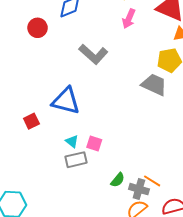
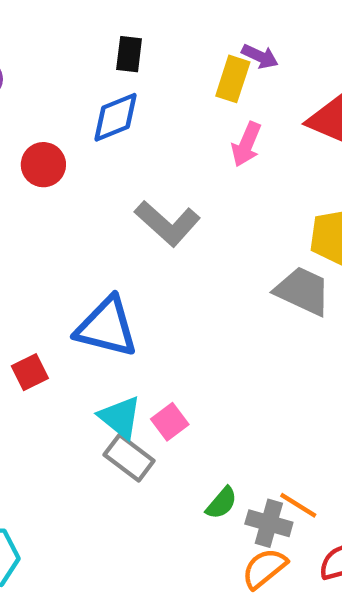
cyan triangle: (72, 141) -> (120, 417), size x1.5
pink square: (94, 143) -> (170, 422), turned 35
gray rectangle: (76, 160) -> (129, 458), turned 50

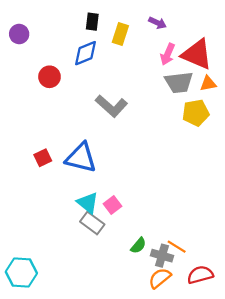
yellow rectangle: (233, 79) -> (120, 34), moved
pink arrow: (246, 144) -> (168, 54), moved
gray trapezoid: (303, 291) -> (179, 82), moved, turned 148
red square: (30, 372) -> (43, 158), moved

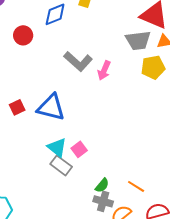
pink arrow: (168, 54) -> (104, 70), moved
gray cross: (162, 256) -> (103, 201), moved

